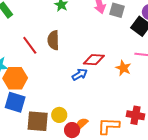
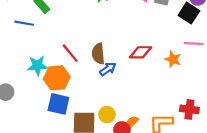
brown semicircle: (53, 40) -> (98, 54), moved
red line: (30, 45) -> (70, 53), moved
blue arrow: (80, 74) -> (108, 69), moved

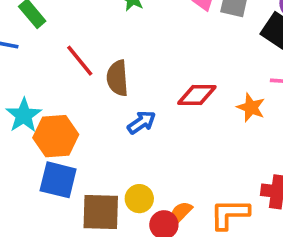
red line: (70, 53) -> (80, 61), moved
brown semicircle: (98, 54) -> (117, 78), moved
cyan star: (37, 66) -> (24, 115), turned -30

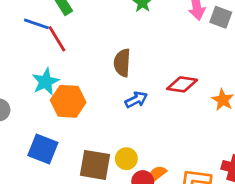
red line: (80, 61) -> (57, 39), moved
blue square: (58, 180) -> (43, 149), moved

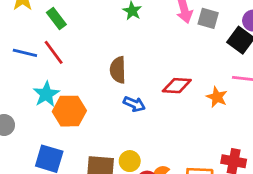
blue line: (36, 24) -> (25, 53), moved
blue arrow: (136, 100) -> (134, 104), turned 55

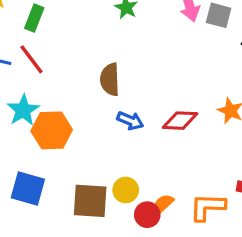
green rectangle: (56, 18) -> (34, 18), turned 60
red diamond: (177, 86) -> (180, 121), moved

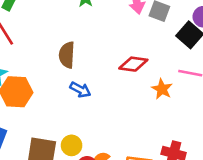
red diamond: (180, 121) -> (133, 64), moved

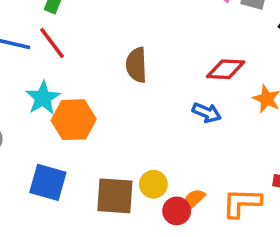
blue arrow: (80, 90) -> (207, 113), moved

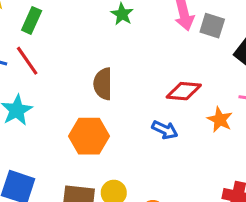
orange hexagon: (74, 120) -> (89, 136), moved

